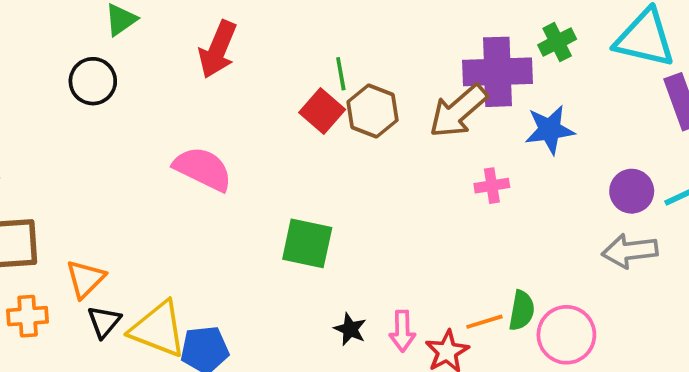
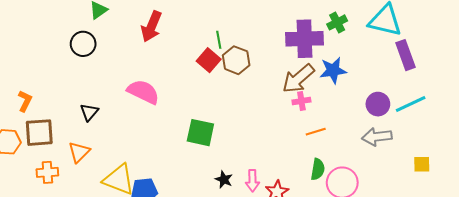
brown arrow: (458, 111) -> (298, 79), moved
black triangle: (104, 322) -> (89, 112), moved
orange line: (484, 322) -> (316, 132), moved

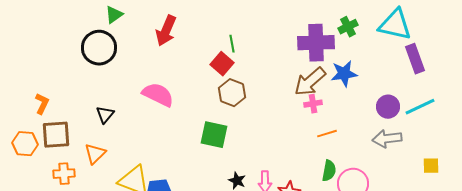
black circle: (83, 44) -> (99, 48), size x1.4
brown hexagon: (236, 60) -> (232, 93), moved

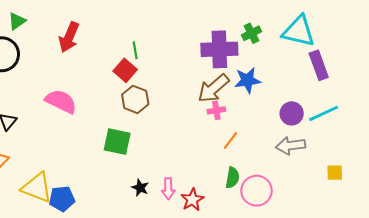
orange line: (327, 134) -> (230, 141), turned -36

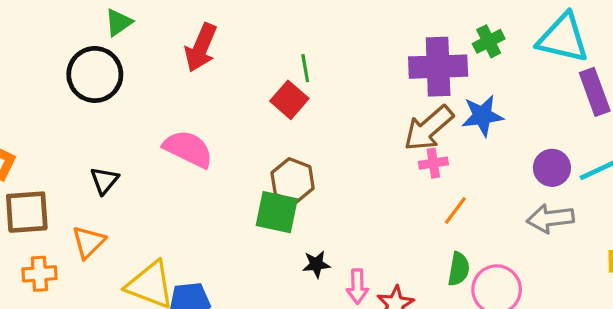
brown hexagon: (135, 99) -> (293, 180), moved
black star: (140, 188) -> (316, 264), moved, turned -30

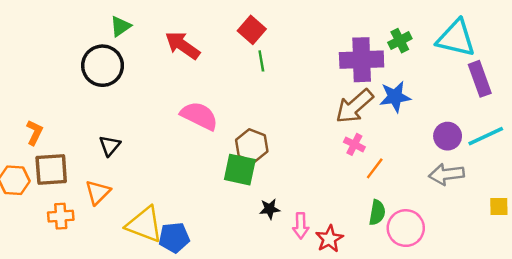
red arrow: (201, 48) -> (183, 45), turned 102
red square: (289, 100) -> (252, 30), moved
pink semicircle: (188, 149) -> (199, 116), moved
pink cross: (433, 163) -> (354, 144), moved, turned 36

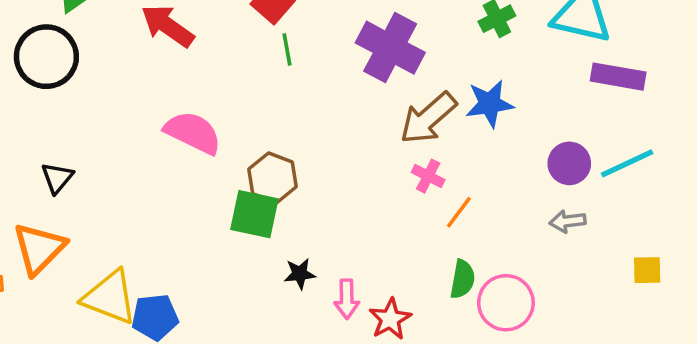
purple cross: (362, 60) -> (390, 48), moved, turned 30
purple rectangle: (480, 79) -> (618, 77), turned -60
gray arrow: (446, 174) -> (567, 221), size x0.7
orange triangle: (98, 192) -> (39, 248), size x1.4

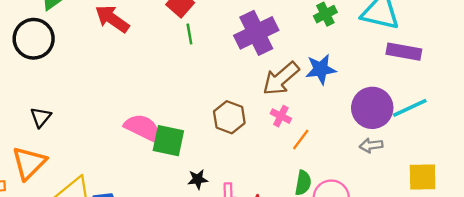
purple cross: (390, 48) -> (256, 33), turned 36
pink semicircle: (193, 133) -> (143, 128), moved
purple circle: (569, 163) -> (372, 108), size x1.5
brown hexagon: (273, 178) -> (229, 117), moved
yellow square: (647, 270) -> (423, 177), size x1.5

